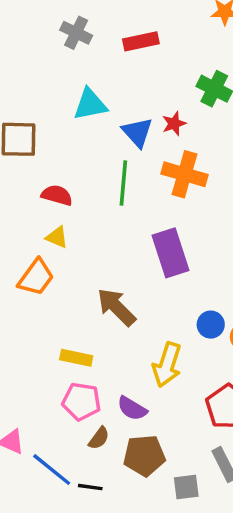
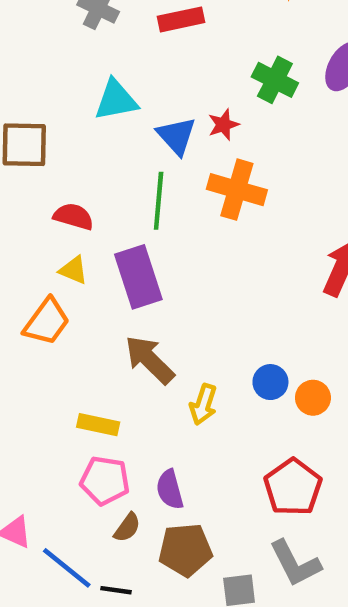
purple rectangle: (171, 253) -> (138, 277), moved
yellow arrow: (167, 365) -> (203, 404), moved, size x0.7
purple semicircle: (132, 408) -> (170, 489), turned 44

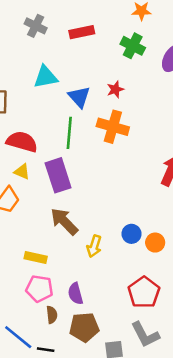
green cross: (275, 80) -> (133, 46), moved
red star: (223, 125) -> (115, 89), moved
red semicircle: (73, 216) -> (22, 142), size x1.4
brown semicircle: (127, 528) -> (52, 315), turned -42

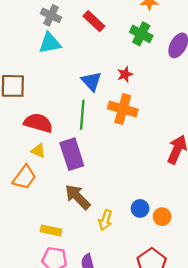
red rectangle: (82, 32) -> (94, 21), turned 55
cyan triangle: (46, 77) -> (50, 43), moved

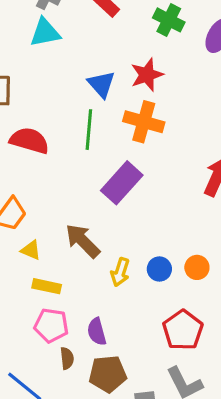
red star: (125, 74) -> (147, 75), size x1.5
yellow triangle: (38, 151) -> (31, 250), moved
purple rectangle: (72, 154) -> (122, 183), moved, turned 60
blue circle: (140, 208) -> (159, 269), moved

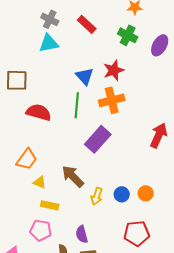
orange cross: (144, 122) -> (112, 100), turned -30
pink pentagon: (51, 325) -> (41, 230), moved
red pentagon: (183, 330) -> (137, 233), turned 30

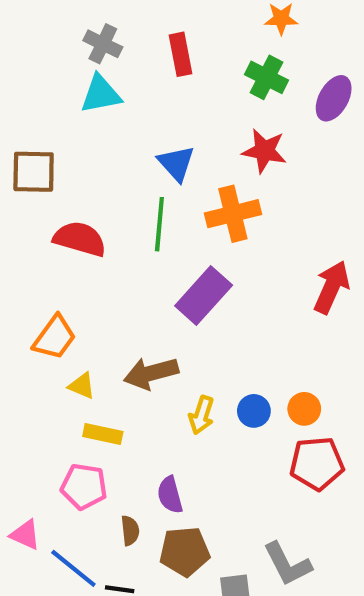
red rectangle: (87, 24) -> (180, 54), turned 36
red star: (114, 70) -> (264, 151), moved, turned 30
brown arrow: (73, 176) -> (151, 373), turned -60
red pentagon: (137, 233) -> (317, 463), moved

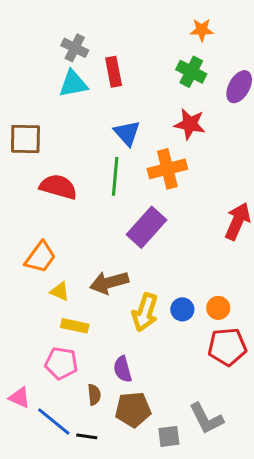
red rectangle: (180, 54) -> (114, 72), moved
yellow arrow: (201, 415) -> (145, 312), size x1.4

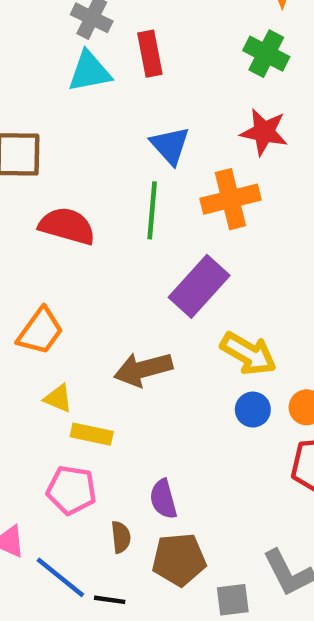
yellow triangle: (60, 291) -> (58, 398), moved
yellow arrow: (145, 312) -> (248, 354), moved, turned -78

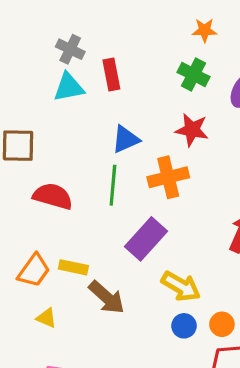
blue triangle: (170, 145) -> (126, 139), turned 48
brown arrow: (143, 369) -> (107, 297), turned -123
yellow rectangle: (92, 434) -> (73, 267), moved

